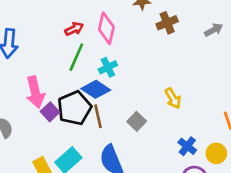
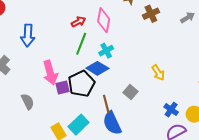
purple square: (50, 112) -> (62, 88), turned 32
brown line: (98, 116) -> (106, 104), moved

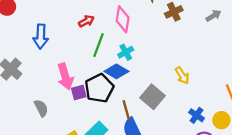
red arrow: (78, 22) -> (86, 21), moved
gray square: (131, 92) -> (152, 97), size x1.5

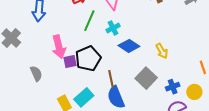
blue diamond: (116, 71) -> (129, 46), moved
gray square: (152, 97) -> (146, 78), moved
blue cross: (197, 115) -> (173, 87), turned 32

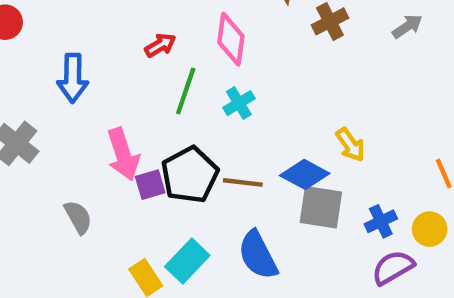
blue diamond: (129, 46) -> (305, 174), moved
gray square: (146, 78) -> (321, 207), turned -30
brown line: (111, 79) -> (243, 182), moved, turned -66

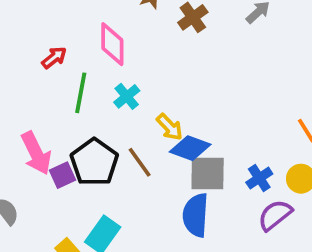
yellow arrow: (350, 145) -> (170, 127), moved
brown line: (243, 182) -> (140, 162), turned 56
blue semicircle: (258, 255) -> (196, 215), moved, turned 39

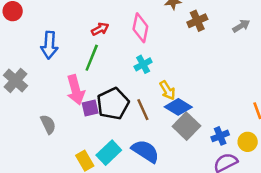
green line: (81, 93) -> (92, 58), moved
gray square: (208, 174) -> (186, 126), turned 32
blue semicircle: (196, 215) -> (145, 151), moved, turned 108

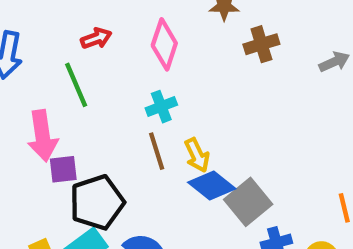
green line: (92, 58) -> (76, 85), turned -52
black pentagon: (113, 104) -> (97, 202), moved
brown line: (143, 110) -> (157, 151), moved
gray square: (186, 126) -> (248, 202), moved

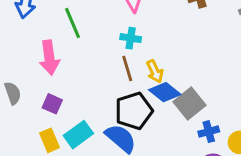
cyan cross: (161, 107) -> (131, 38), turned 30
purple square: (63, 169) -> (52, 104), moved, turned 30
black pentagon: (97, 202) -> (134, 111), moved

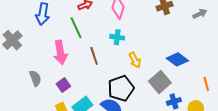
brown line: (127, 69) -> (94, 56), moved
blue diamond: (165, 92) -> (177, 59), moved
purple square: (52, 104) -> (63, 85), turned 32

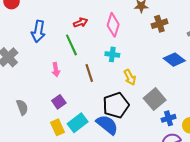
pink arrow: (60, 53) -> (56, 70), size x0.6
blue diamond: (177, 59) -> (174, 60), moved
gray semicircle: (35, 78) -> (22, 107), moved

